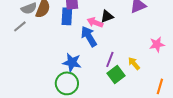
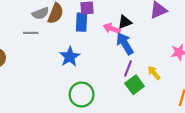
gray line: (20, 26) -> (31, 33), turned 40
blue arrow: (89, 36) -> (125, 44), moved
blue star: (72, 62) -> (70, 57), moved, turned 30

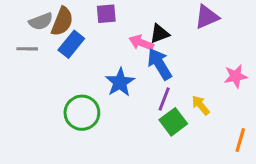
blue rectangle: (82, 22) -> (71, 44), moved, turned 36
blue star: (70, 57) -> (120, 82), moved
green circle: (82, 94) -> (82, 113), moved

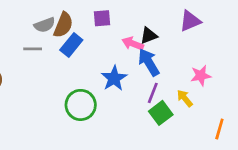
pink star: (236, 76) -> (201, 76), moved

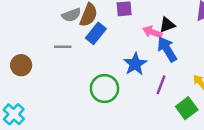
gray line: (33, 49) -> (63, 47), moved
purple line: (153, 93) -> (161, 85), moved
green square: (161, 113) -> (187, 108), moved

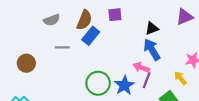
gray semicircle: (71, 15) -> (52, 20), moved
pink arrow: (152, 32) -> (141, 67), moved
blue star: (135, 64) -> (124, 85), moved

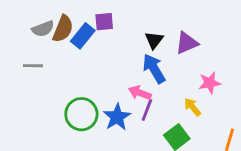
purple triangle: (185, 17) -> (187, 43), moved
gray semicircle: (52, 20) -> (43, 29), moved
black triangle: (152, 28) -> (154, 40), turned -32
blue rectangle: (91, 36) -> (83, 36), moved

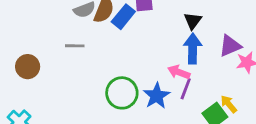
purple triangle: (187, 43) -> (230, 46), moved
blue arrow: (154, 69) -> (193, 49), turned 32
yellow arrow: (192, 107) -> (229, 104), moved

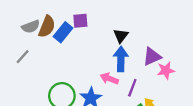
gray line: (75, 46) -> (23, 57), turned -49
purple line: (186, 89) -> (132, 88), moved

